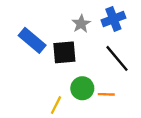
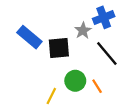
gray star: (81, 24) -> (83, 31), moved
orange line: (106, 94) -> (97, 86), turned 56

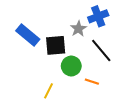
green circle: (75, 81) -> (71, 66), moved
orange line: (97, 86) -> (92, 82), turned -40

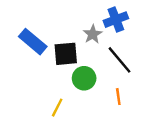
orange line: (92, 82) -> (118, 97), moved, turned 64

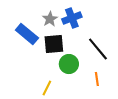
blue cross: (116, 20) -> (72, 18), moved
gray star: (93, 34) -> (50, 19), moved

